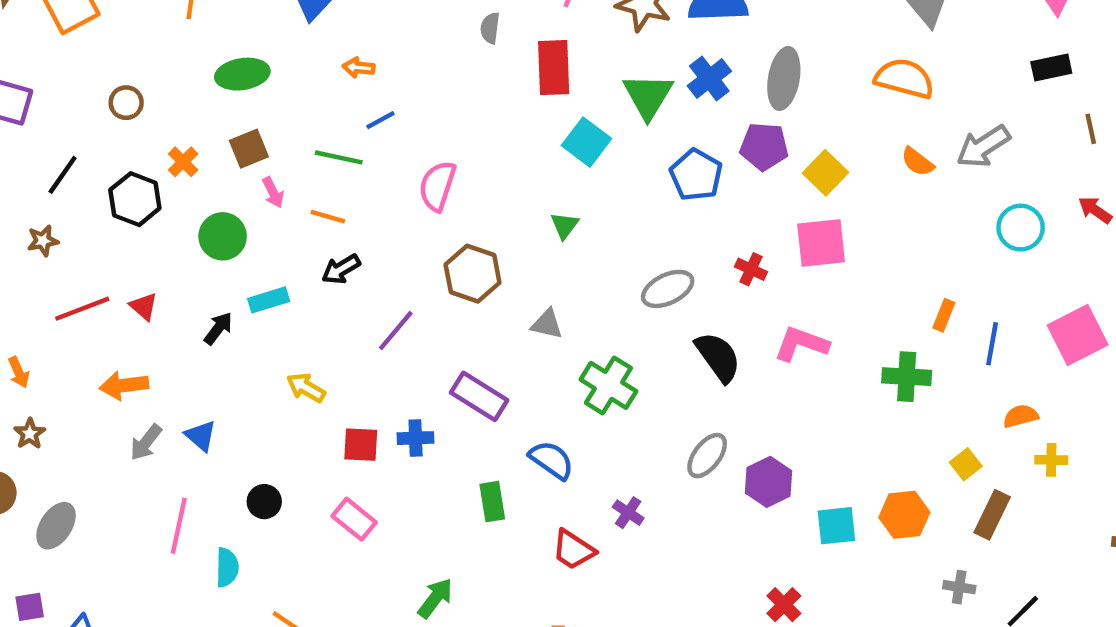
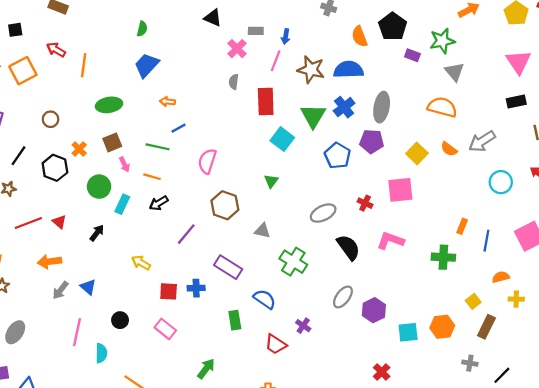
yellow square: (825, 173) -> (417, 153), moved
cyan rectangle: (269, 300) -> (122, 204), moved, turned -48

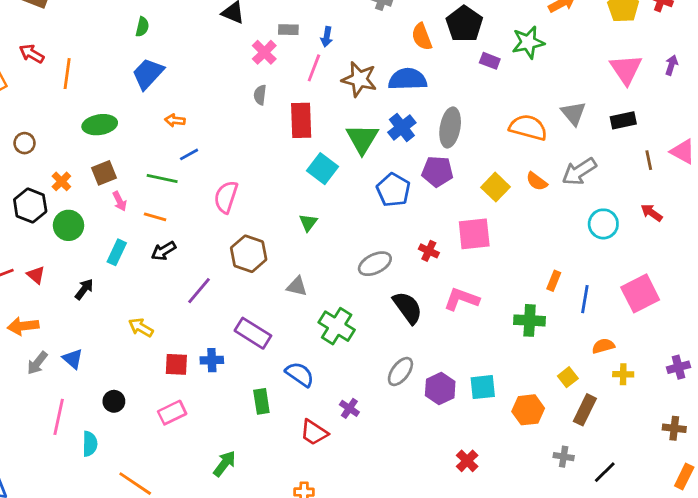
gray triangle: (454, 72) -> (574, 113), moved
green circle: (99, 187) -> (69, 225), moved
pink rectangle: (165, 329) -> (172, 413), turned -65
cyan square: (408, 332) -> (483, 387), moved
red cross: (382, 372) -> (467, 461), moved

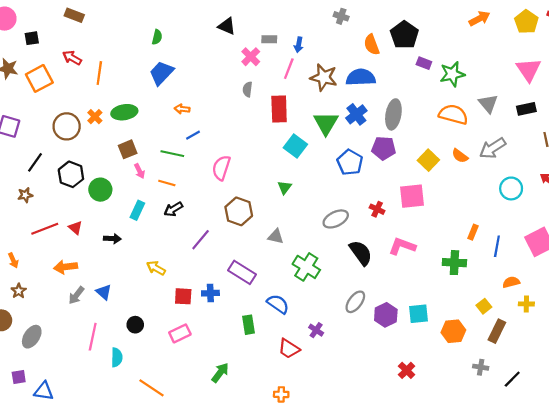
green star: (528, 42) -> (452, 74), moved
brown circle: (25, 143) -> (67, 126), size x1.6
orange cross: (61, 181) -> (95, 117), moved
black arrow: (84, 289) -> (112, 239), turned 56

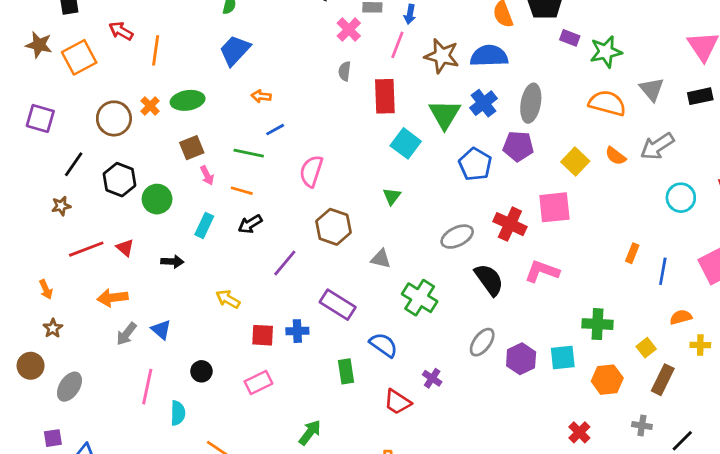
red cross: (377, 209) -> (510, 224), size x1.6
green cross: (454, 263) -> (597, 324), moved
red cross: (407, 370) -> (579, 432), moved

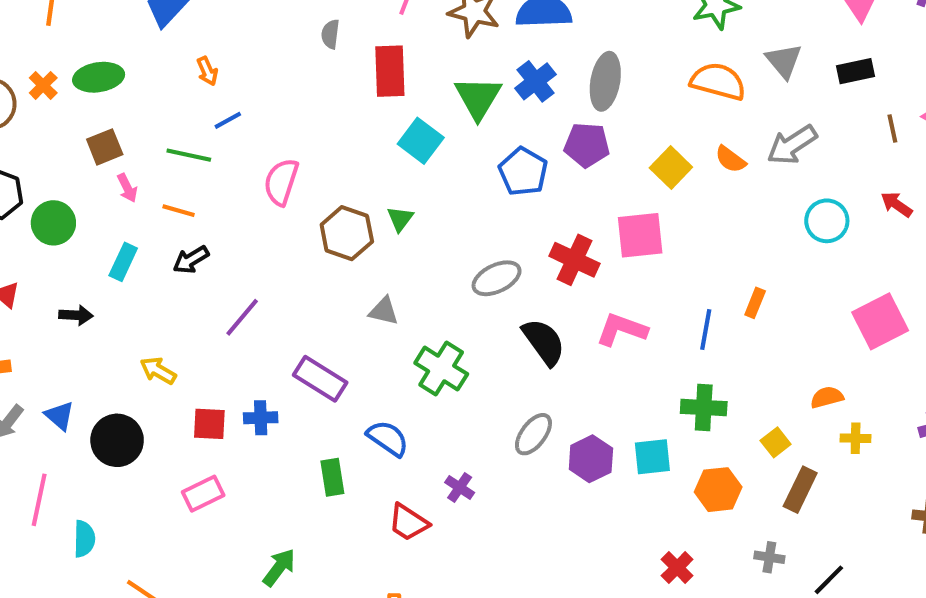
orange arrow: (261, 96) -> (207, 71), turned -120
brown hexagon: (333, 227) -> (347, 233), moved
blue line: (663, 271) -> (706, 330), moved
black circle: (201, 371) -> (117, 440), moved, size x1.6

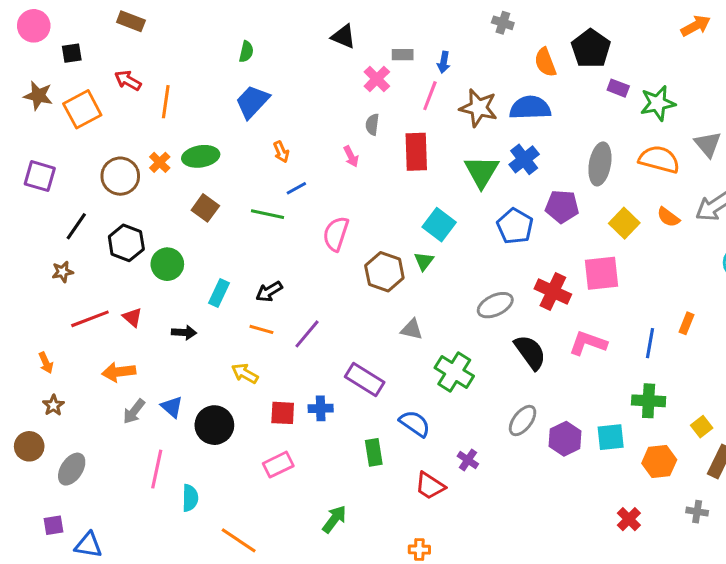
gray ellipse: (605, 81) -> (600, 164), moved
cyan square: (421, 141) -> (439, 225), moved
brown square: (105, 147) -> (205, 208), turned -32
pink arrow: (127, 188) -> (351, 156), moved
orange line: (179, 211) -> (261, 329), moved

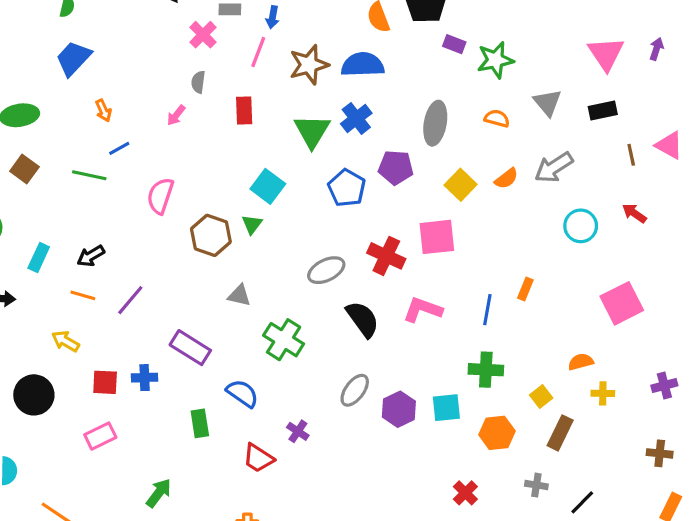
brown star: (479, 108) -> (309, 65), turned -30
red rectangle: (416, 152) -> (244, 111), size x0.7
pink arrow: (351, 156) -> (176, 115), turned 65
orange semicircle: (659, 159) -> (497, 118), size x0.6
orange semicircle: (668, 217) -> (506, 178), turned -75

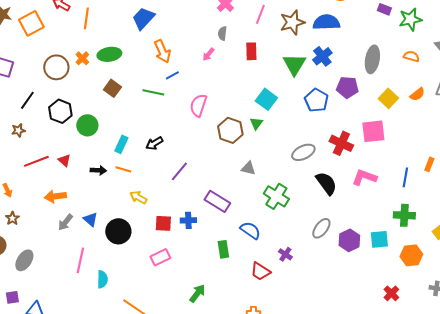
orange arrow: (103, 111) -> (162, 51), size x1.6
orange line: (83, 295) -> (123, 169), moved

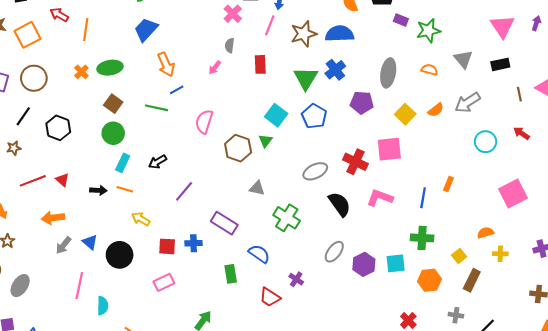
brown circle: (56, 67) -> (34, 78), moved
blue pentagon: (316, 100) -> (314, 116), moved
green circle: (87, 125) -> (113, 133), moved

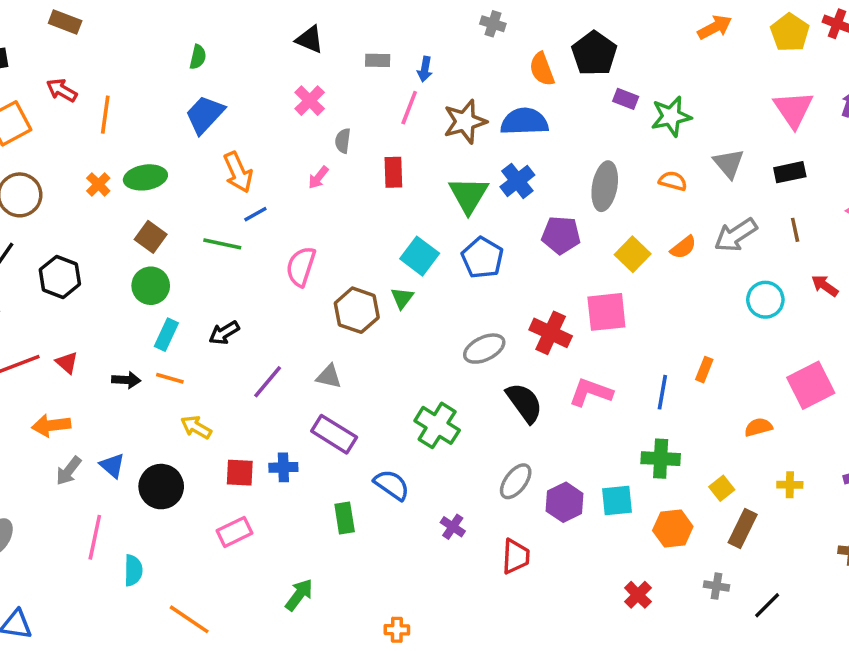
pink cross: (233, 14) -> (310, 101), moved
brown line: (519, 94) -> (795, 230), moved
gray triangle: (257, 188) -> (329, 377), moved
orange semicircle: (486, 233) -> (758, 427), moved
red trapezoid: (270, 297) -> (516, 556), moved, turned -120

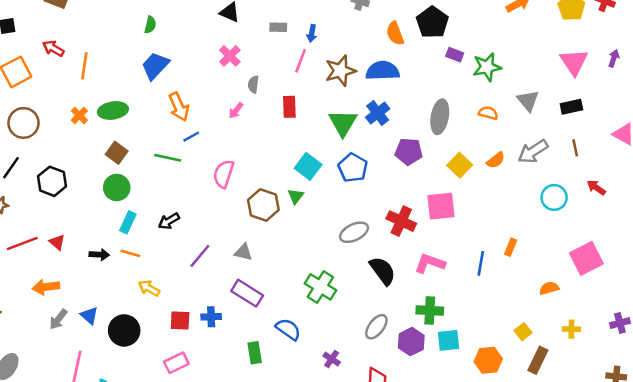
green cross: (661, 459) -> (430, 311), moved

